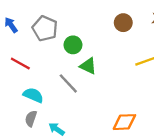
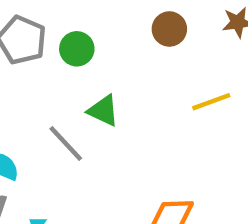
green circle: (73, 45) -> (77, 49), moved

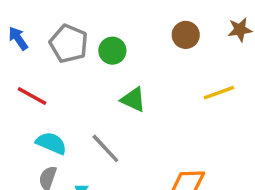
gray line: (66, 144) -> (105, 148), moved

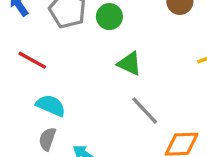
gray line: (105, 148) -> (145, 111), moved

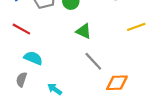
gray semicircle: (47, 139) -> (21, 79), moved

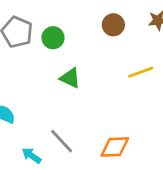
gray line: (93, 61) -> (62, 141), moved

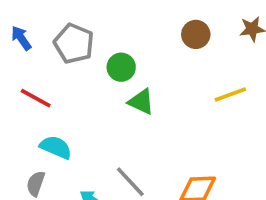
green circle: (53, 38) -> (121, 67), moved

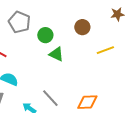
brown circle: (196, 34) -> (82, 27), moved

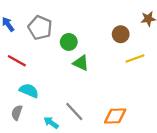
brown circle: (82, 27) -> (121, 34), moved

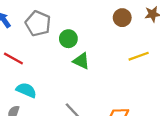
brown circle: (121, 34) -> (122, 18), moved

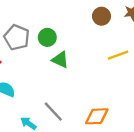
gray pentagon: (38, 23) -> (17, 37), moved

